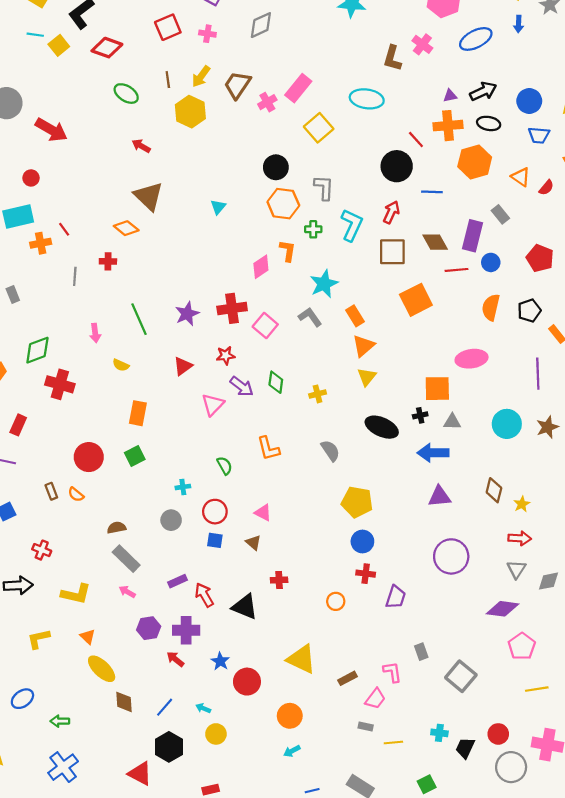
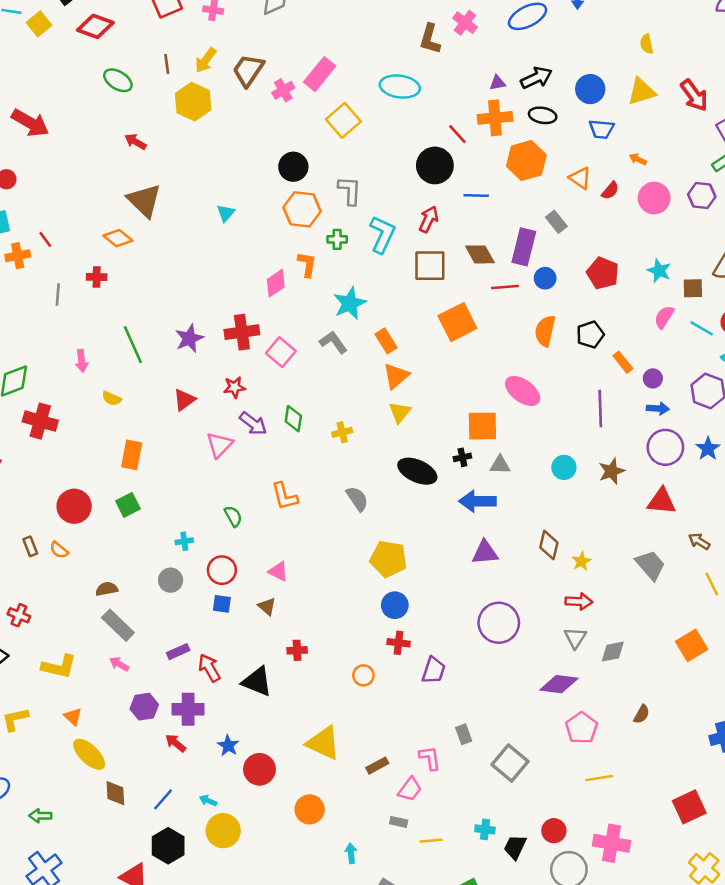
pink ellipse: (472, 359) -> (523, 391), turned 44
cyan circle: (507, 424) -> (564, 467), size x0.7
yellow circle: (216, 734) -> (223, 831), size x1.4
cyan arrow: (292, 751) -> (351, 853), moved, turned 112

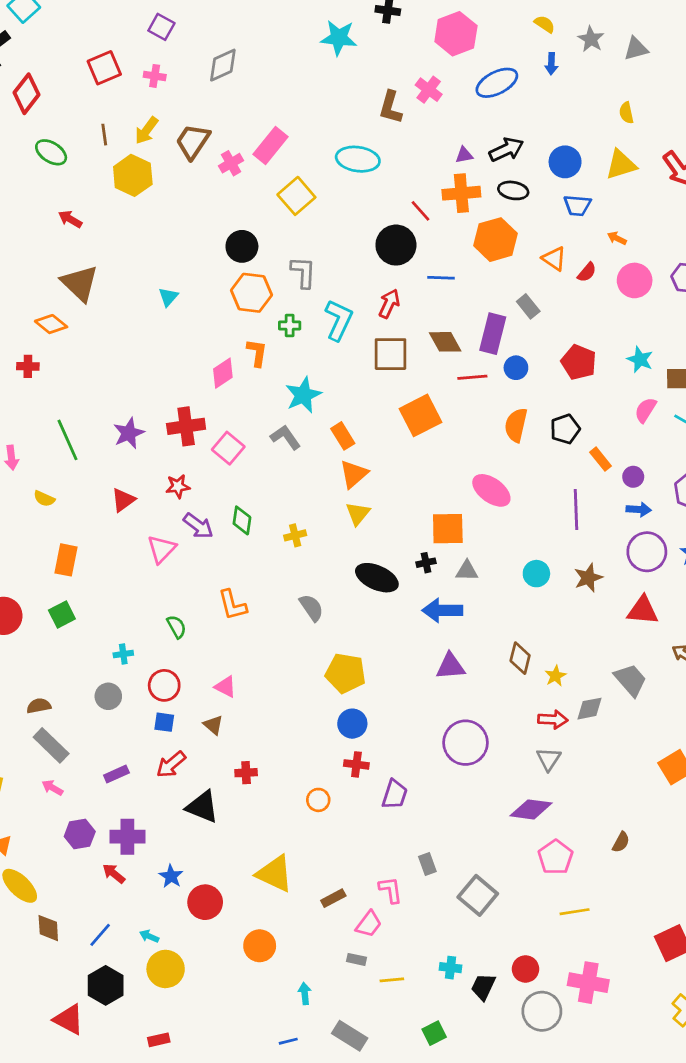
red diamond: (95, 26) -> (27, 94), turned -72
gray diamond: (613, 652) -> (590, 709), moved
red arrow: (209, 668) -> (171, 764), moved, turned -100

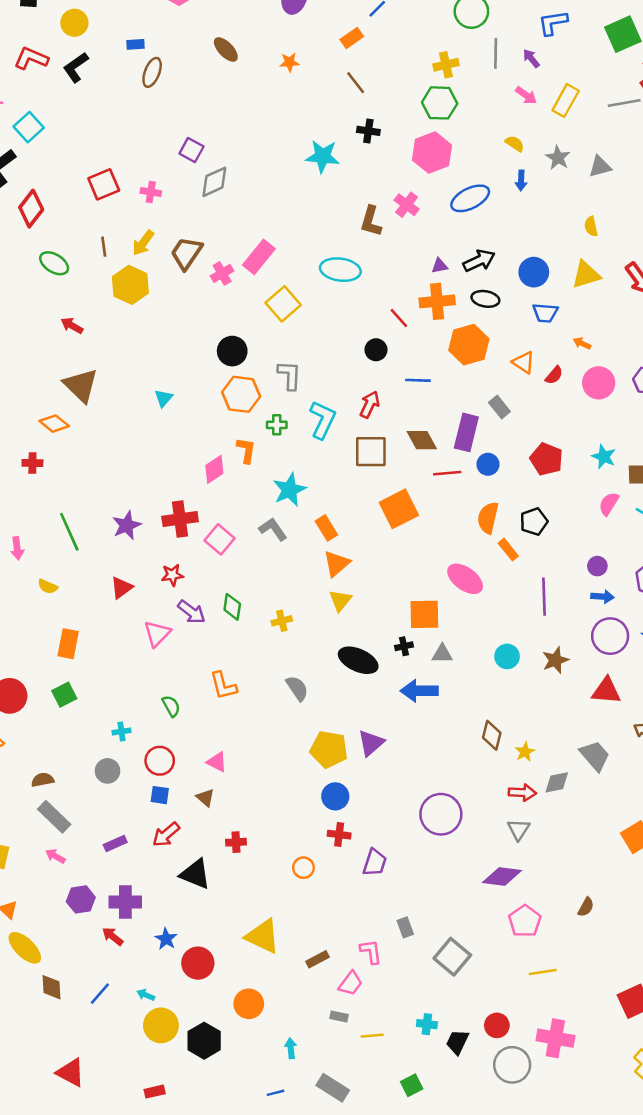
purple square: (161, 27) -> (191, 150), moved
black circle: (396, 245) -> (376, 350), size x0.6
orange rectangle: (600, 459) -> (508, 550), moved
purple triangle: (451, 666) -> (371, 743), moved, turned -36
black hexagon: (106, 985) -> (204, 1041), moved

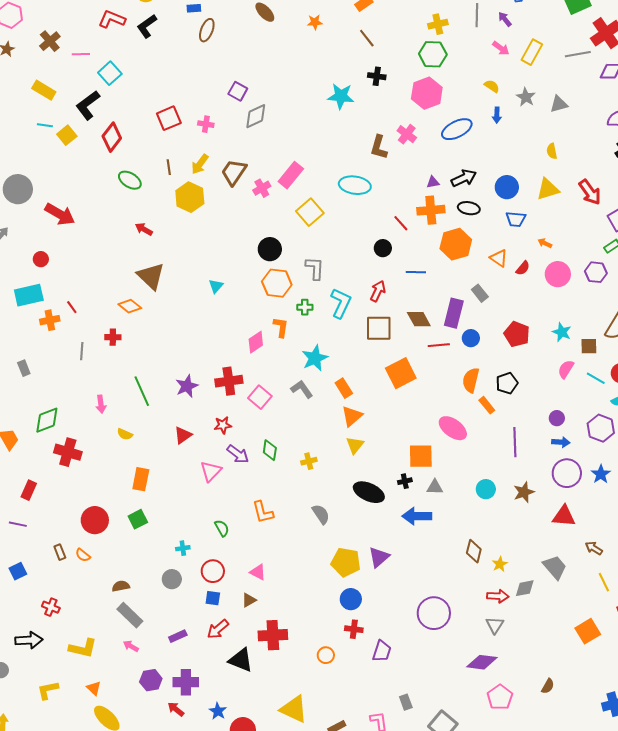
brown triangle: (205, 798) -> (249, 600), turned 49
red cross: (236, 842) -> (273, 635), size x1.8

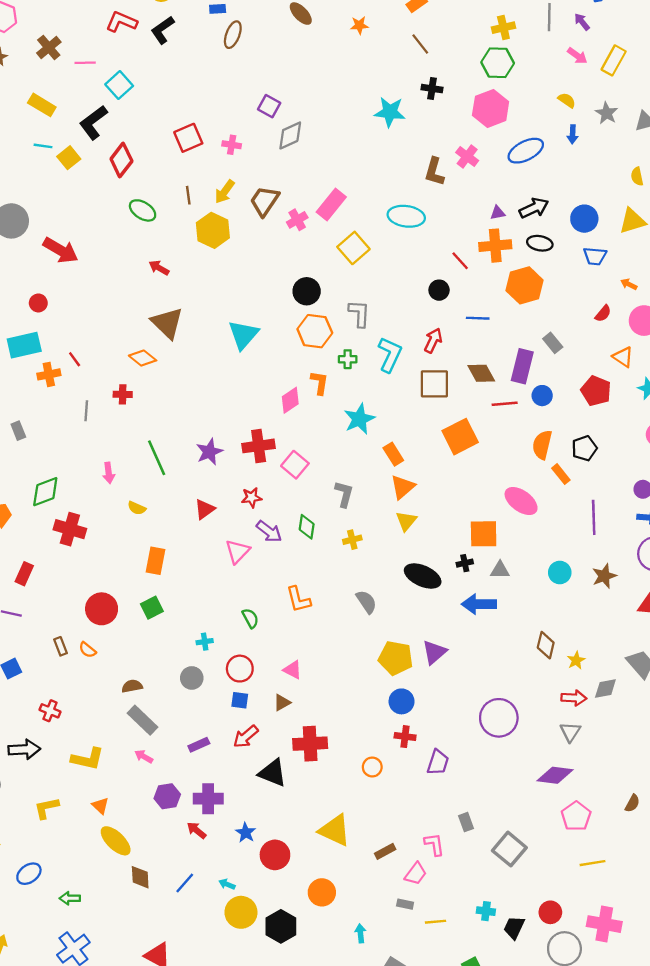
orange triangle: (499, 258) -> (623, 357), moved
cyan triangle: (216, 286) -> (243, 335), size x1.8
gray L-shape: (302, 389) -> (344, 494), moved, turned 50

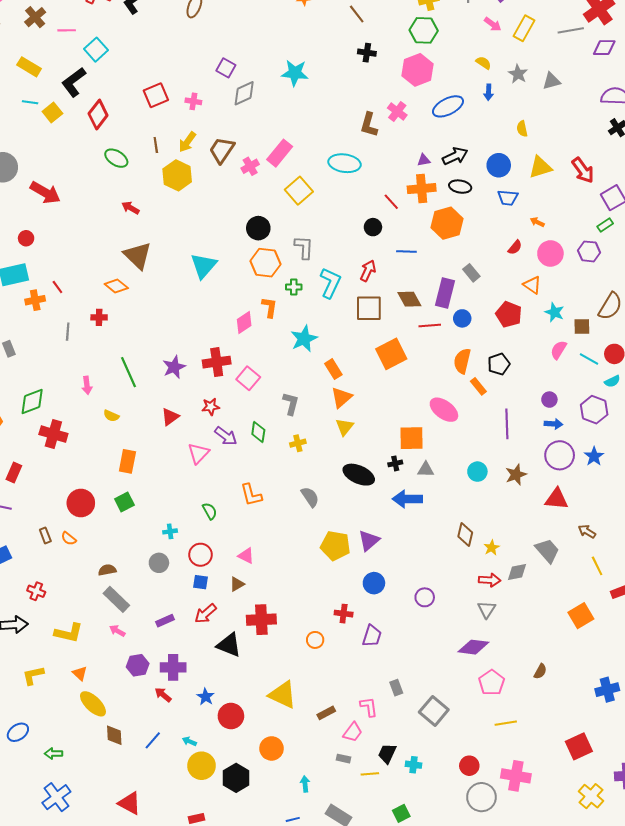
cyan star: (390, 112) -> (295, 73), moved
yellow semicircle: (637, 176) -> (522, 129), moved
blue circle: (402, 701) -> (374, 583), moved
purple circle: (499, 718) -> (425, 597), size x0.6
black trapezoid: (514, 928) -> (387, 754), moved

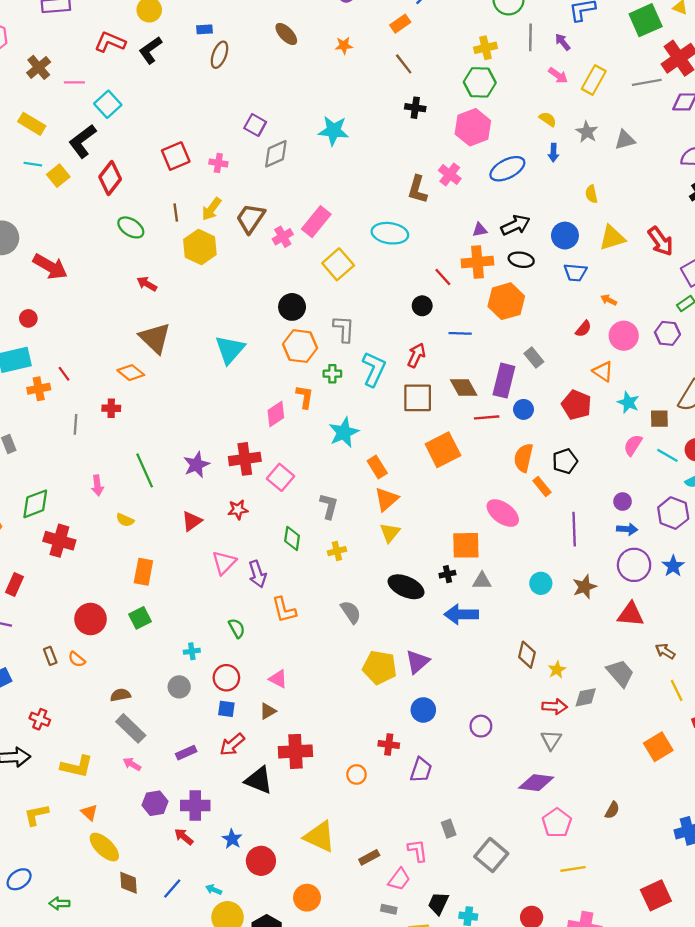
purple arrow: (226, 436) -> (257, 574), moved, turned 35

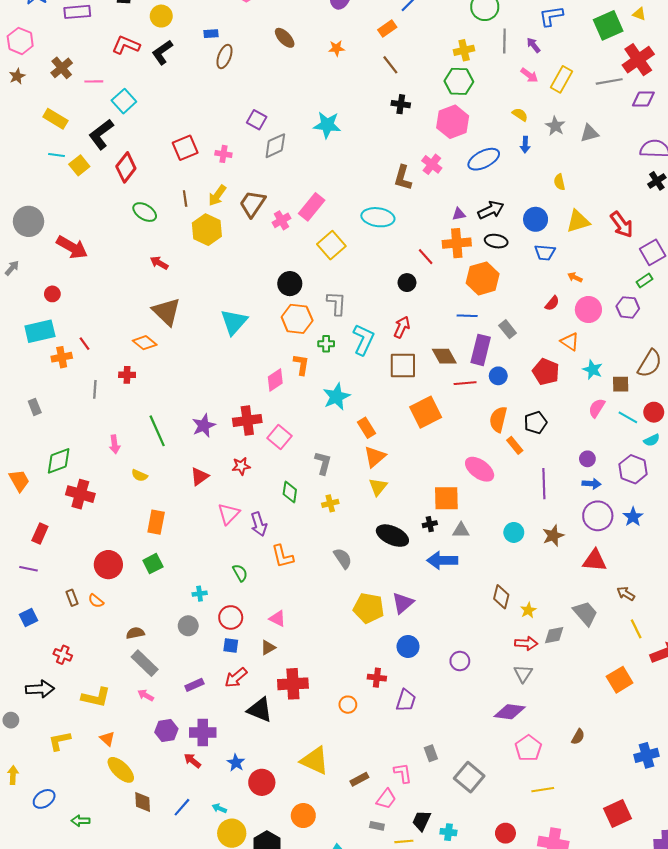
blue line: (460, 333) -> (467, 316), moved

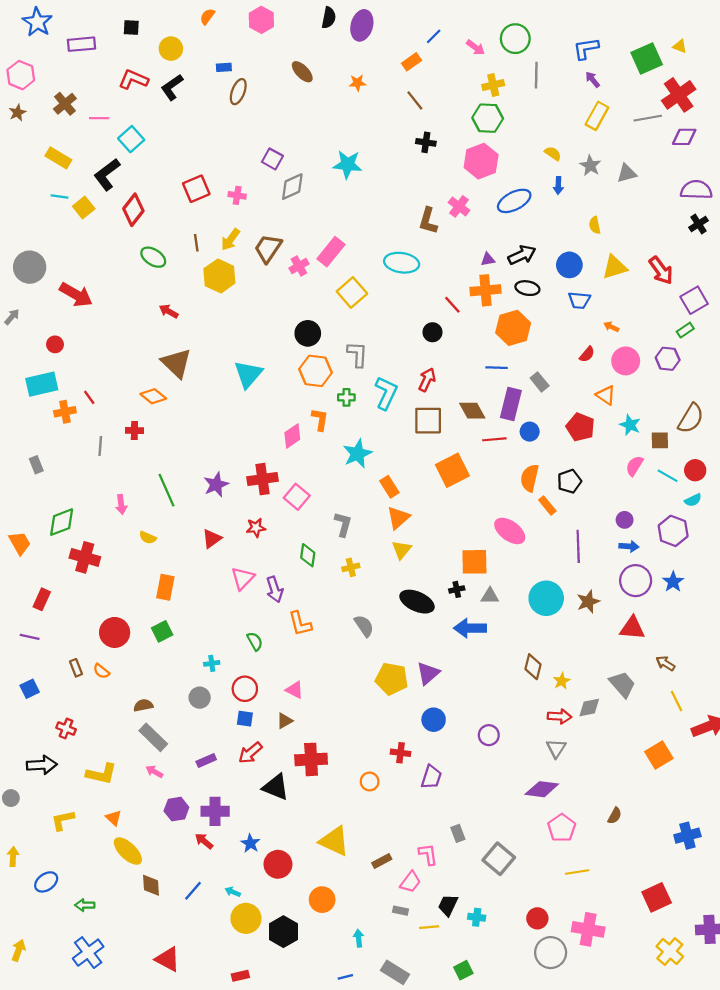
purple arrow: (533, 45) -> (593, 79), moved
pink arrow: (529, 75) -> (476, 47), moved
cyan circle: (514, 532) -> (546, 598), size x1.6

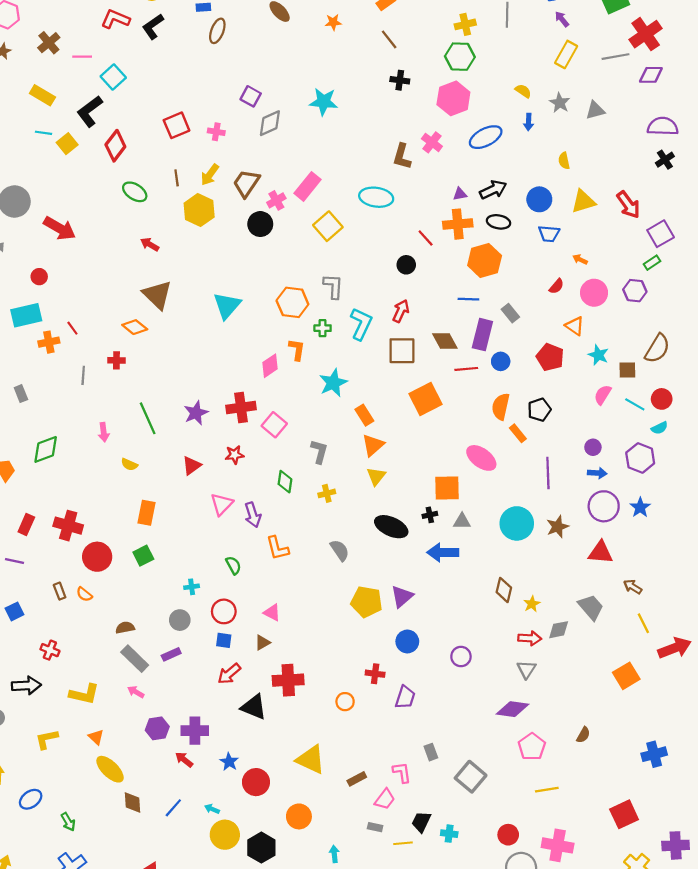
black circle: (308, 333) -> (260, 224), moved
red cross: (85, 557) -> (68, 526), moved
purple rectangle: (206, 761) -> (171, 654), moved
green arrow: (85, 905) -> (68, 822), turned -120

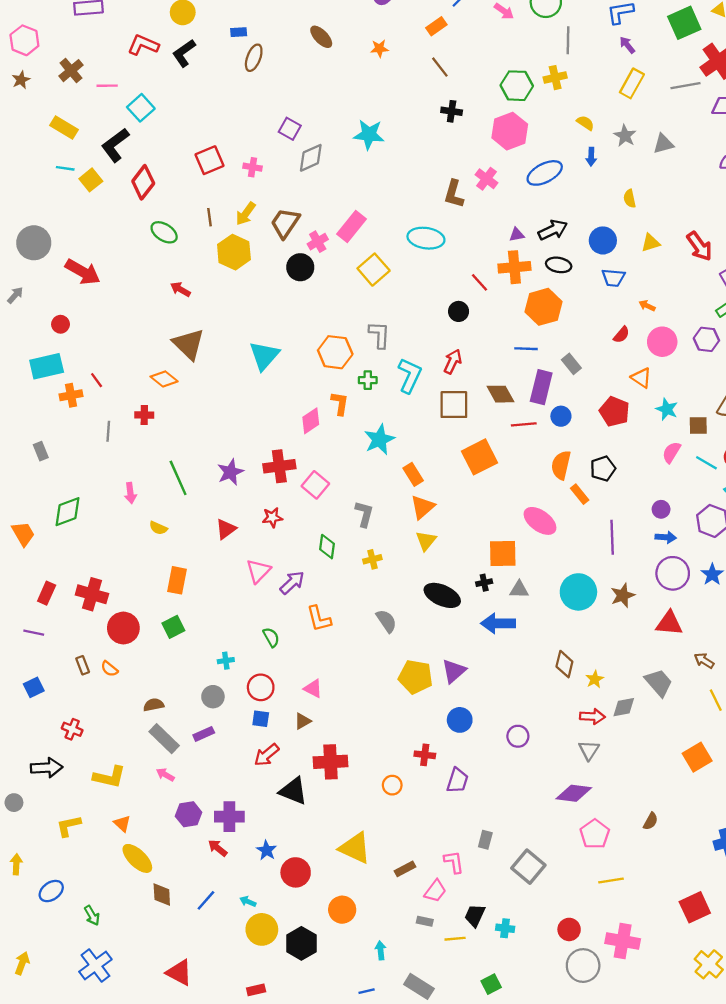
yellow cross: (465, 24) -> (555, 78), moved
yellow triangle: (583, 201) -> (651, 243), size x0.7
purple arrow: (253, 515) -> (292, 583), turned -115
gray rectangle: (431, 752) -> (485, 840), turned 35

